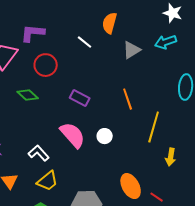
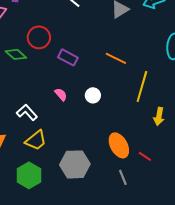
red circle: (46, 65) -> (39, 37), moved
orange line: (128, 99) -> (116, 58), turned -45
pink semicircle: (73, 135) -> (61, 94), size x0.5

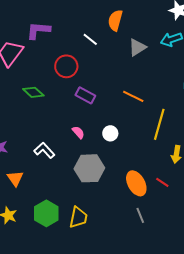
red circle: (39, 37) -> (66, 66), moved
yellow trapezoid: (36, 140) -> (78, 217), moved, turned -40
red line: (145, 156) -> (162, 182), moved
gray hexagon: (75, 164) -> (89, 168), moved

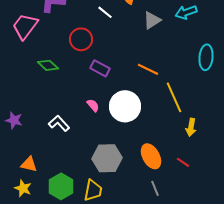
yellow line: (159, 124) -> (174, 97), turned -40
white circle: (110, 133) -> (125, 106), size x2.0
gray hexagon: (89, 168) -> (107, 158), moved
orange triangle: (15, 178) -> (29, 164), moved, turned -42
red line: (162, 182) -> (183, 162), moved

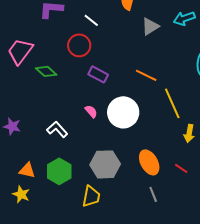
white line: (105, 12) -> (91, 20), moved
pink trapezoid: (25, 26) -> (20, 51), moved
green hexagon: (61, 186) -> (59, 171), moved

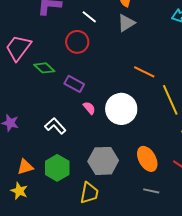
gray triangle: (150, 26) -> (126, 23), moved
purple rectangle: (98, 74) -> (74, 84), moved
orange triangle: (27, 170) -> (25, 167), turned -30
gray line: (153, 194) -> (151, 191), turned -56

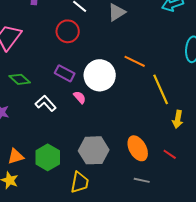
green diamond: (44, 68) -> (20, 79), moved
white circle: (121, 109) -> (100, 75), moved
white L-shape: (55, 126) -> (46, 103), moved

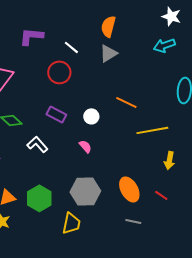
white circle: (100, 75) -> (91, 116), size x0.5
yellow line: (161, 89) -> (152, 130), turned -76
pink semicircle: (80, 97) -> (85, 146), moved

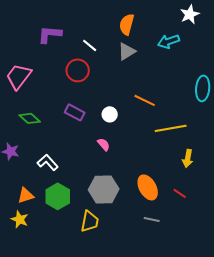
white star: (171, 16) -> (190, 14), turned 30
cyan arrow: (164, 45) -> (169, 41), moved
white L-shape: (37, 144) -> (48, 162), moved

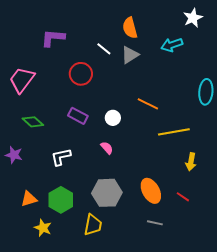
orange semicircle: (127, 24) -> (130, 28), turned -30
white line: (90, 45) -> (104, 49), moved
white L-shape: (48, 162) -> (61, 157), moved, turned -60
yellow star: (20, 219) -> (43, 228), moved

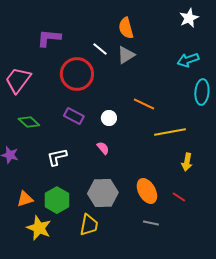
cyan arrow: (172, 45) -> (188, 60), moved
red circle: (81, 74) -> (77, 74), size x1.4
yellow star: (43, 228) -> (39, 228), size x1.4

